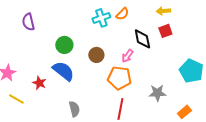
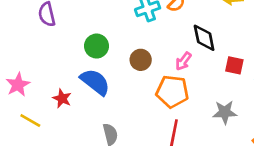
red square: (165, 31) -> (234, 65), moved, turned 32

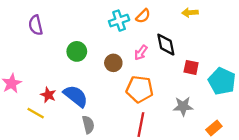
pink arrow: (183, 61) -> (141, 53), moved
blue semicircle: (95, 82) -> (76, 96), moved
yellow line: (30, 121) -> (36, 113), moved

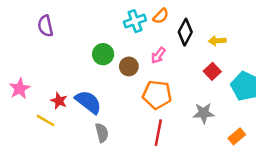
yellow arrow: (190, 13) -> (217, 41), moved
black diamond: (166, 45) -> (185, 32), moved, turned 40
green circle: (77, 51) -> (103, 54), moved
red square: (191, 67) -> (212, 71), turned 35

